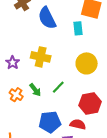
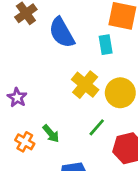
yellow cross: (41, 57) -> (85, 85), moved, turned 30
green line: (58, 87) -> (97, 127), moved

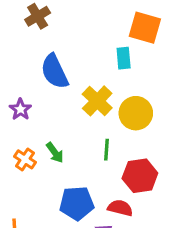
blue semicircle: (62, 33) -> (54, 71), moved
green line: (97, 127) -> (107, 150), turned -42

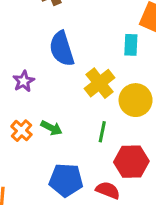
green arrow: (55, 153) -> (51, 128), turned -35

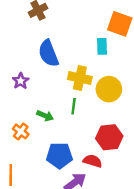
yellow cross: (100, 83) -> (80, 78), turned -35
orange cross: (21, 131) -> (21, 131), moved
green line: (102, 132) -> (74, 106), moved

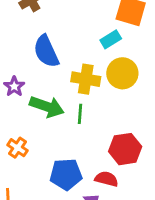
cyan rectangle: (102, 46) -> (111, 39), turned 63
yellow circle: (109, 89) -> (122, 73), moved
green arrow: (45, 116) -> (47, 107), moved, size x1.6

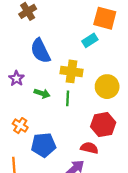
yellow circle: (122, 73) -> (107, 87), moved
green arrow: (47, 107) -> (42, 93), size x0.6
blue pentagon: (66, 174) -> (43, 145), moved

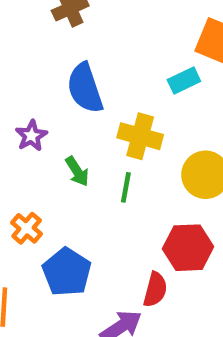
green arrow: (42, 93) -> (77, 171), turned 32
blue pentagon: (43, 145) -> (67, 272), turned 30
red semicircle: (89, 148) -> (155, 290), turned 84

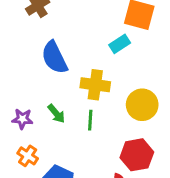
purple star: (31, 136) -> (22, 119), moved, turned -30

